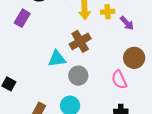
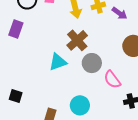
gray circle: (78, 76) -> (92, 63), moved
pink semicircle: (119, 80) -> (112, 79), moved

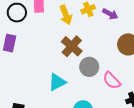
cyan triangle: (58, 62) -> (57, 82), moved

